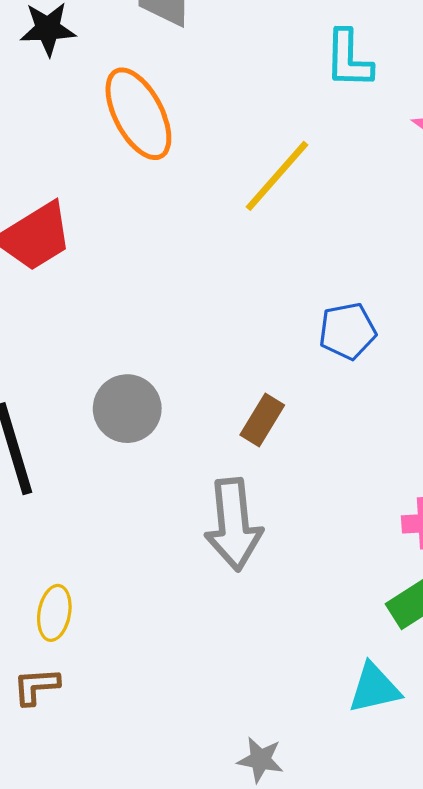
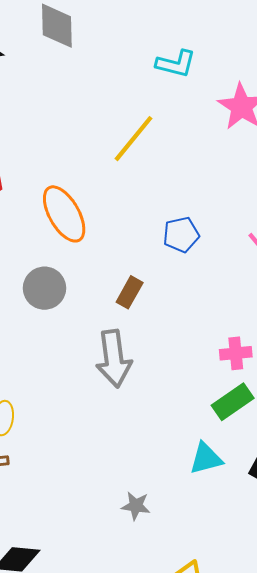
cyan L-shape: (349, 59) -> (176, 64), turned -75
orange ellipse: (138, 114) -> (64, 214), moved

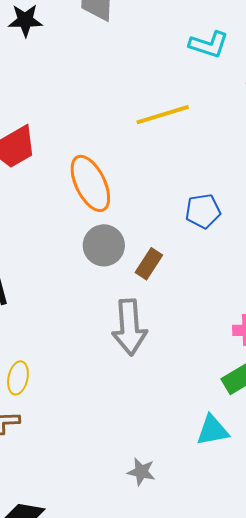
yellow line: (133, 139) -> (163, 115), turned 30
gray circle: (44, 288) -> (104, 245), moved

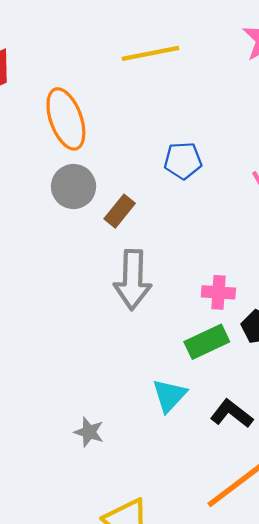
gray arrow: (129, 327) -> (133, 280), moved
cyan triangle: (212, 430) -> (169, 395), turned -42

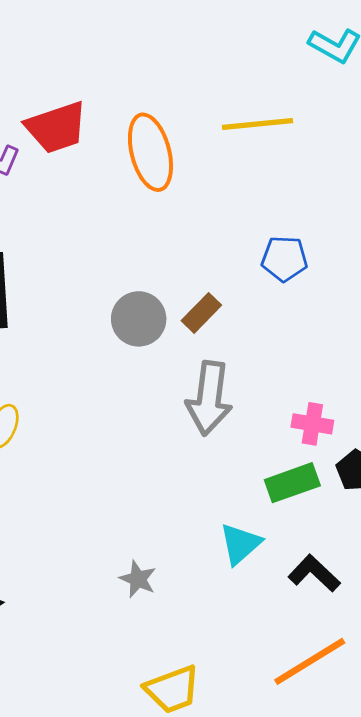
orange ellipse: (66, 119) -> (150, 152), moved
gray circle: (74, 186) -> (139, 319), moved

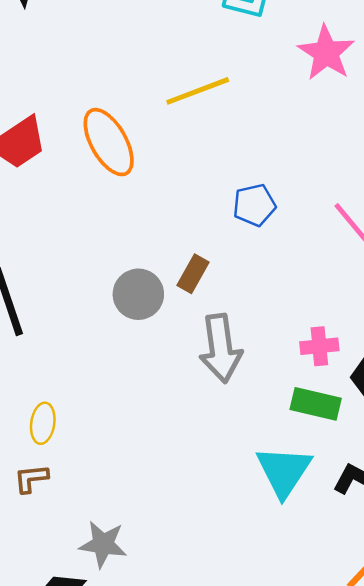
green rectangle: (292, 483) -> (316, 404), turned 48
cyan triangle: (240, 544) -> (284, 471), size x1.4
gray star: (138, 579) -> (103, 544), moved, size x1.4

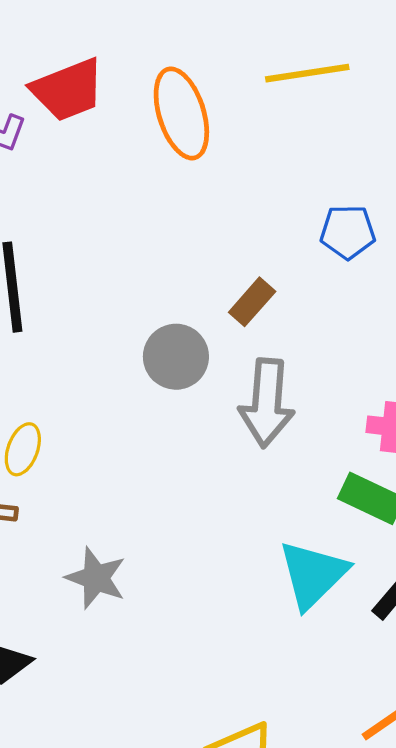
gray circle: (138, 294) -> (176, 357), moved
gray star: (103, 544) -> (96, 578), moved

